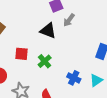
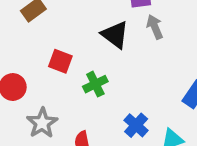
gray arrow: (69, 20) -> (155, 27), turned 104

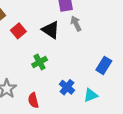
red square: (60, 61) -> (18, 31), moved, turned 32

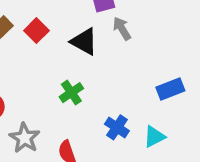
red square: (18, 31) -> (36, 31), moved
blue rectangle: (104, 65) -> (170, 89), turned 42

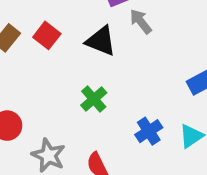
blue cross: (117, 127) -> (149, 131), turned 30

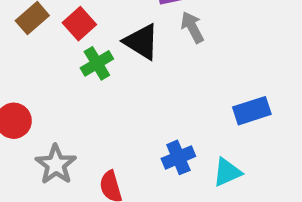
green cross: (94, 99) -> (97, 63), moved

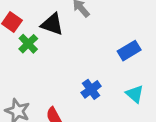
cyan triangle: (227, 172) -> (135, 94), moved, turned -42

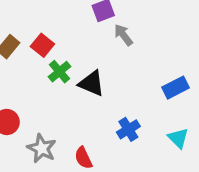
black triangle: (52, 24) -> (92, 83), moved

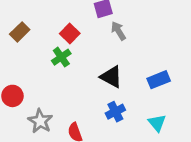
red square: (42, 45) -> (70, 33), moved
black triangle: (92, 83) -> (111, 77), moved

